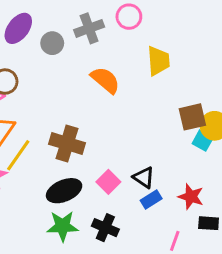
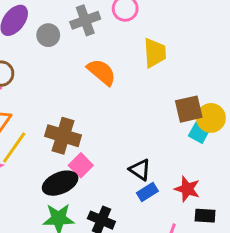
pink square: (108, 182) -> (81, 165), moved

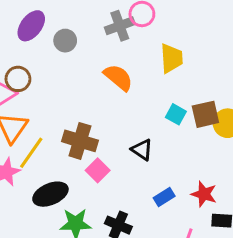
gray cross: (85, 20) -> (120, 26), moved
cyan square: (199, 133) -> (176, 114), moved
black triangle: (140, 170) -> (142, 150), moved
black ellipse: (60, 183) -> (50, 194), moved

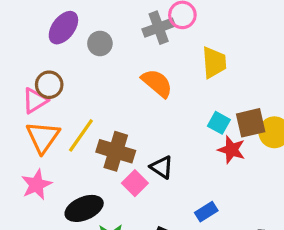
black triangle: (142, 150) -> (162, 167), moved
yellow line: (31, 153) -> (81, 135), moved
red star: (204, 194) -> (232, 150), moved

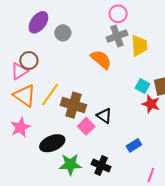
gray cross: (159, 28) -> (117, 36), moved
orange triangle: (43, 137) -> (25, 95), turned -30

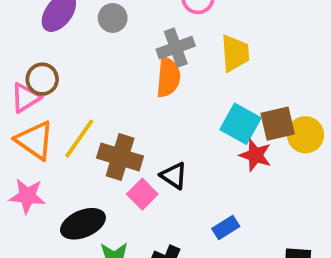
gray circle: (63, 33) -> (113, 18), moved
gray cross: (117, 36) -> (176, 48), moved
orange semicircle: (101, 59) -> (168, 77), turned 55
cyan square: (142, 86) -> (241, 124), size x1.5
pink star: (20, 127) -> (27, 196), turned 30

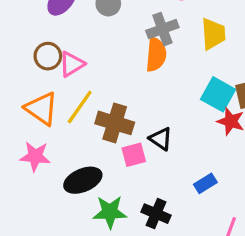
pink triangle: (26, 98) -> (72, 64), moved
pink square: (142, 194) -> (134, 155), turned 30

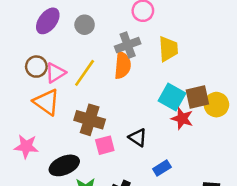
yellow line: (80, 107) -> (85, 73), moved
orange triangle: (41, 109) -> (47, 102), moved
black triangle: (161, 139) -> (138, 138), moved

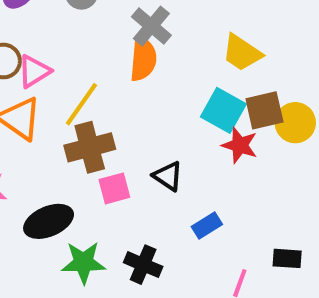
gray cross: (128, 45) -> (151, 26), turned -30
yellow trapezoid: (168, 49) -> (242, 53), moved, turned 128
yellow line: (85, 73) -> (81, 104), moved
brown cross: (90, 120) -> (90, 147), turned -32

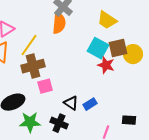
black triangle: (168, 176) -> (71, 103), moved

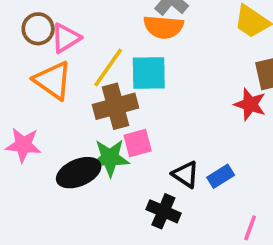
orange semicircle: (59, 23) -> (163, 27), turned 90
cyan square: (98, 48) -> (149, 73), moved, turned -30
green star: (30, 122) -> (110, 158), moved

